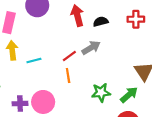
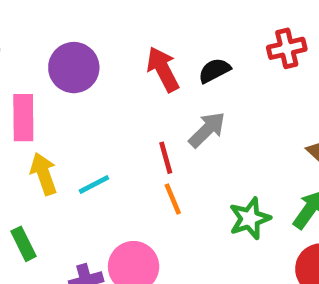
red line: (69, 56) -> (166, 158), turned -56

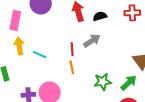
cyan line: (94, 185) -> (40, 55), turned 40

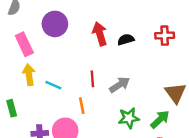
pink rectangle: (15, 21) -> (24, 44), turned -36
gray arrow: (92, 41) -> (120, 85), moved
orange line: (72, 67) -> (82, 106), moved

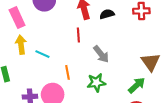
red line: (92, 79) -> (78, 35), moved
gray arrow: (120, 85) -> (101, 54), turned 84
green star: (129, 118) -> (96, 83), moved

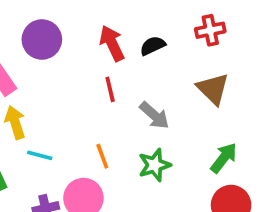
cyan line: (42, 54) -> (40, 155), moved
brown triangle: (151, 62) -> (213, 89), moved

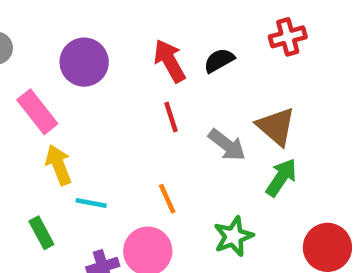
brown triangle: (213, 89) -> (276, 126), moved
green arrow: (224, 158) -> (281, 178), moved
green star: (154, 165) -> (233, 236), moved

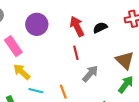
gray arrow: (227, 145) -> (90, 74), moved, turned -90
yellow arrow: (59, 165) -> (22, 72), turned -30
orange line: (167, 199) -> (63, 92), moved

